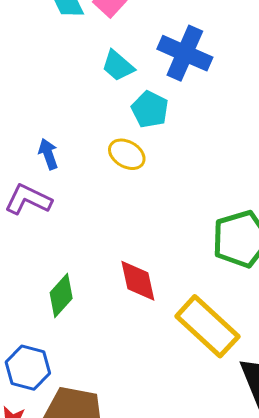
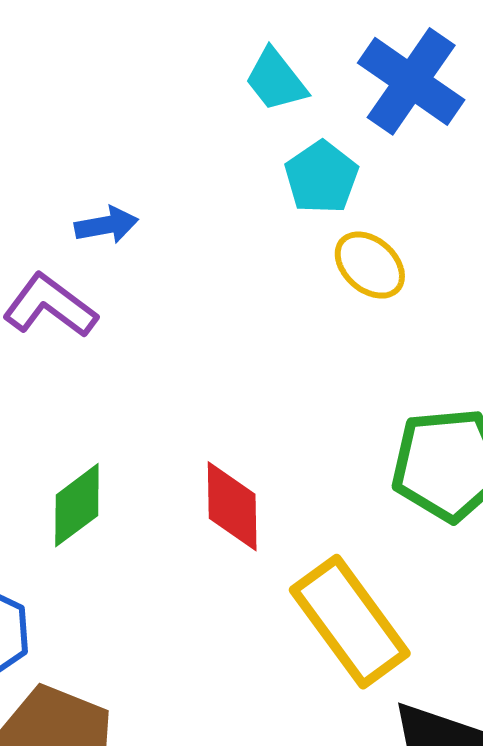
blue arrow: (48, 154) -> (106, 225), turned 88
yellow ellipse: (127, 154) -> (370, 265), moved

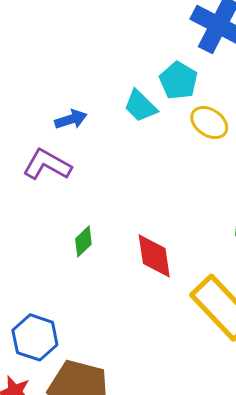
cyan trapezoid: (276, 80) -> (140, 106), moved
green diamond: (77, 505) -> (83, 241), moved, size x0.7

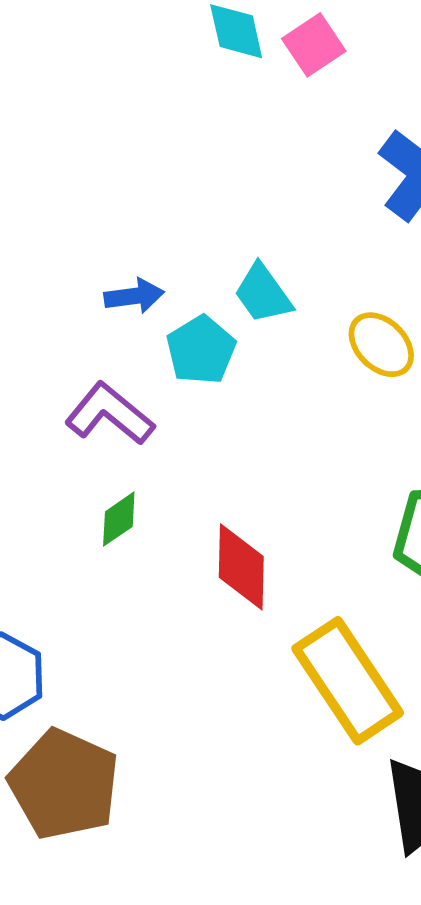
cyan pentagon: (179, 81) -> (201, 350), moved
purple L-shape: (47, 165) -> (110, 414), moved

